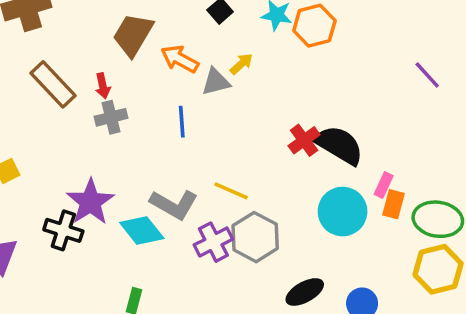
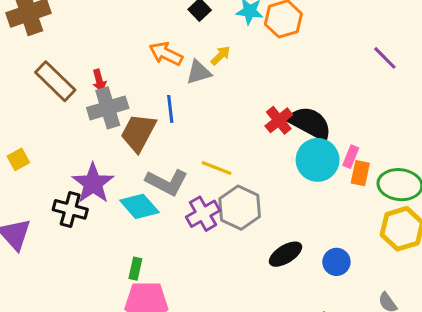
brown trapezoid: (133, 35) -> (138, 133), moved
gray cross: (111, 117) -> (108, 108), size x1.4
cyan circle: (343, 212) -> (318, 160), moved

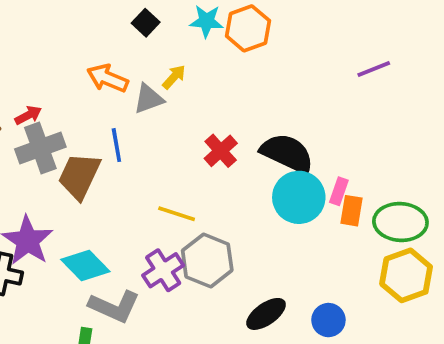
purple line: (385, 58) -> (374, 69), turned -64
red arrow: (99, 81) -> (28, 115), turned -100
red cross: (279, 120) -> (221, 151), moved
gray L-shape: (167, 182) -> (114, 306), moved

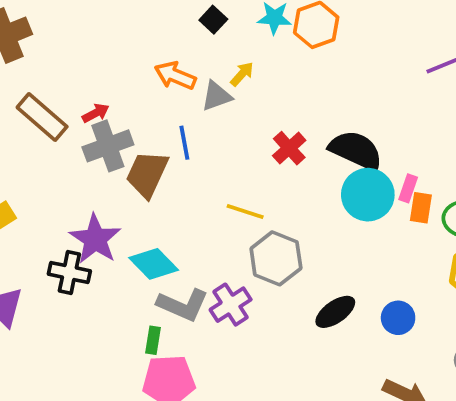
purple cross: (163, 270) -> (231, 305), moved

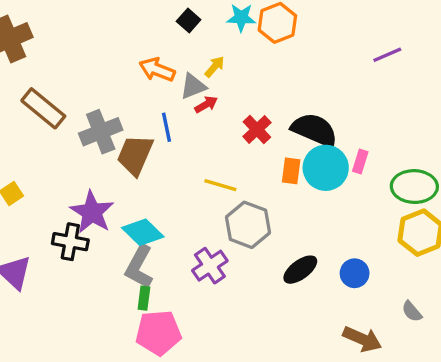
red arrow: (96, 113) -> (206, 104), moved
orange rectangle: (421, 208) -> (291, 171), moved
gray L-shape: (183, 305) -> (139, 267), moved, turned 96

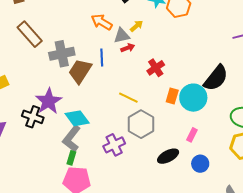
black semicircle: (314, 130) -> (216, 78), moved, turned 96
pink rectangle: (360, 161) -> (192, 135), moved

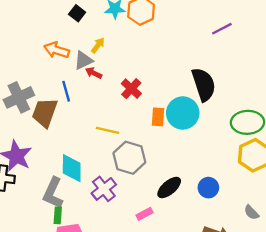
red arrow: (128, 48) -> (94, 73), turned -120
black semicircle: (216, 78) -> (204, 84), turned -44
cyan diamond: (77, 118) -> (72, 168), moved, turned 50
pink rectangle: (192, 135) -> (145, 214), moved, turned 48

